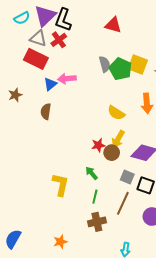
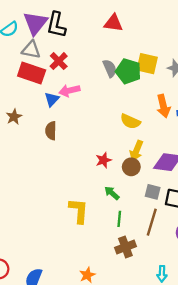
red cross: (59, 40) -> (59, 61), moved
red star: (98, 145) -> (104, 160), moved

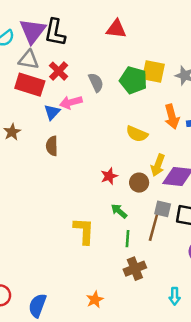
gray semicircle: (110, 68) -> (96, 83), moved
yellow arrow: (136, 151) -> (158, 165), moved
brown line: (152, 222) -> (154, 226), moved

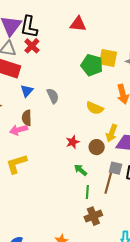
red cross: (59, 71) -> (32, 46), moved
gray semicircle: (96, 83) -> (53, 96), moved
pink arrow: (71, 102) -> (19, 130), moved
yellow L-shape: (84, 231) -> (17, 164), moved, turned -110

